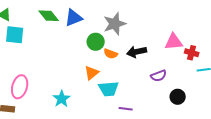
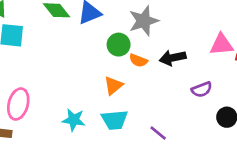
cyan trapezoid: (109, 89) -> (115, 120), moved
cyan star: (62, 99) -> (74, 120), turned -30
purple line: (126, 109) -> (158, 133), turned 32

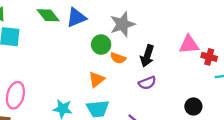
black arrow: (173, 58) -> (147, 56), turned -60
purple semicircle: (202, 89) -> (147, 83), moved

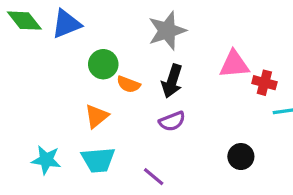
gray star: (122, 24) -> (167, 31), moved

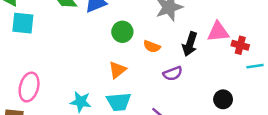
black arrow: (172, 81) -> (190, 44), moved
orange semicircle: (128, 84) -> (152, 47), moved

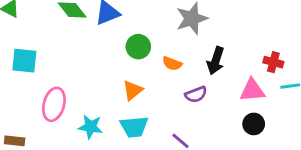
cyan square: (23, 23) -> (24, 61), moved
pink triangle: (218, 32) -> (252, 90), moved
pink ellipse: (29, 87) -> (54, 104), moved

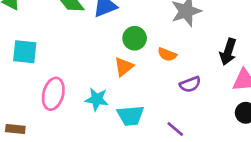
black arrow: (216, 61) -> (228, 52), moved
orange triangle: (133, 90) -> (124, 67), moved
cyan star: (90, 127) -> (97, 99), moved

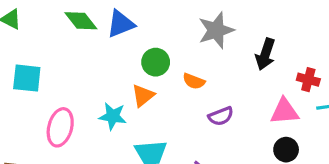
black arrow: (228, 52) -> (265, 54), moved
cyan star: (97, 99) -> (113, 116), moved

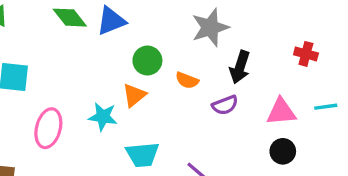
black arrow: (265, 54) -> (240, 67), moved
red cross: (308, 80) -> (306, 54), moved
purple semicircle: (221, 116) -> (225, 105), moved

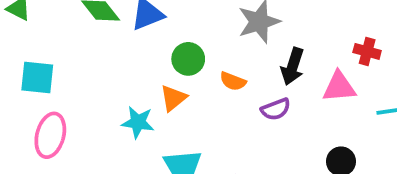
pink triangle: (281, 112) -> (339, 87), moved
pink ellipse: (48, 128) -> (50, 135), moved

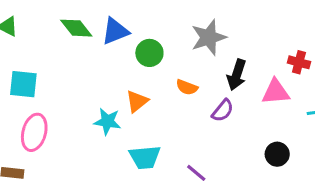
green circle: (188, 59) -> (149, 53), moved
purple semicircle: (276, 109) -> (223, 111), turned -30

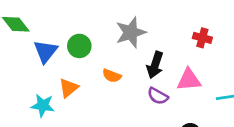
blue triangle: (115, 31) -> (46, 51), moved, turned -30
red cross: (299, 62) -> (202, 38), moved
purple semicircle: (223, 111) -> (158, 96), moved, turned 80

